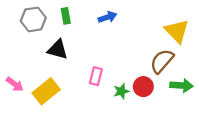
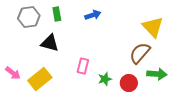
red circle: (143, 87) -> (129, 83), moved

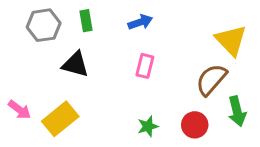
pink rectangle: (83, 66) -> (145, 66), moved
green arrow: (157, 74) -> (237, 111), turned 72
green star: (105, 79) -> (148, 126), moved

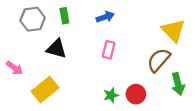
pink arrow: (19, 110) -> (14, 68), moved
red circle: (195, 125) -> (136, 94), moved

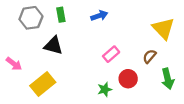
pink rectangle: (109, 50) -> (111, 54), moved, turned 35
brown semicircle: (159, 60) -> (149, 56), size x0.6
red circle: (136, 94) -> (128, 79), moved

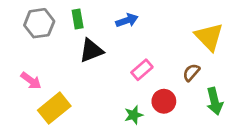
black triangle: (53, 46) -> (91, 51), moved, turned -36
pink arrow: (14, 64) -> (31, 81), moved

